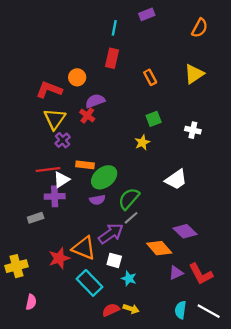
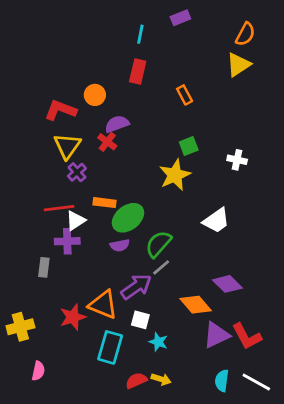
yellow triangle: (194, 74) -> (238, 65), moved
yellow star: (142, 142) -> (175, 175), size x1.6
gray rectangle: (36, 218) -> (44, 267), turned -64
purple triangle: (176, 273) -> (216, 335), size x1.5
cyan rectangle: (89, 283) -> (110, 347), turned 60

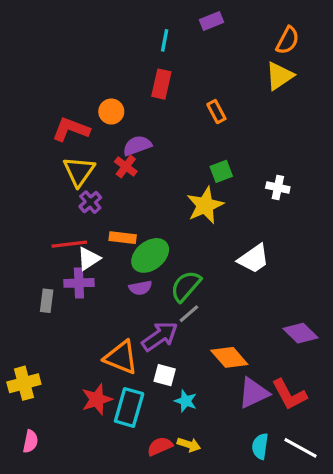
gray rectangle: (44, 267) -> (47, 301), moved
purple diamond: (227, 284) -> (301, 333), moved
red star: (73, 317) -> (97, 399), moved
pink semicircle: (38, 371) -> (30, 441), moved

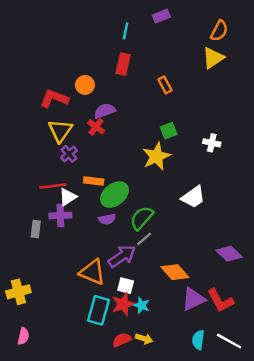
red star: (97, 399) -> (123, 304), moved

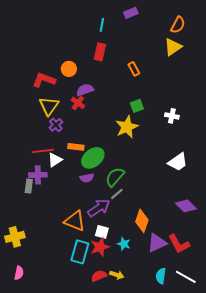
white trapezoid: (193, 197) -> (178, 162), moved
purple cross: (60, 215) -> (38, 175), moved
orange diamond: (175, 272) -> (142, 221), turned 60
cyan star: (142, 305) -> (124, 244), moved

